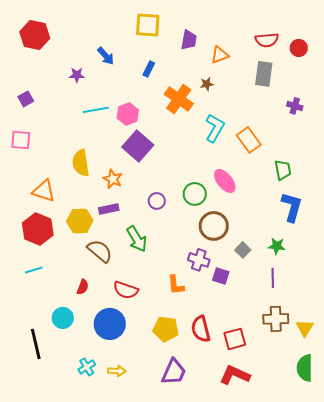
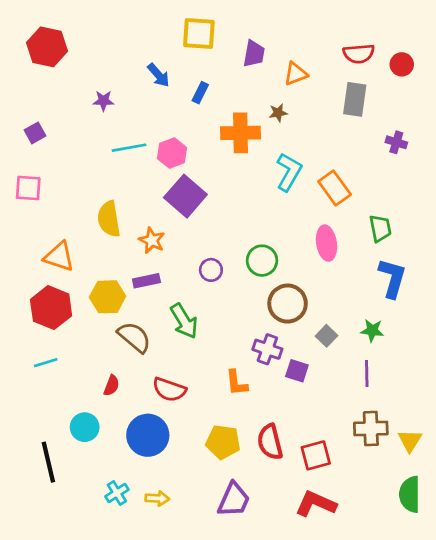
blue arrow: (106, 56) -> (159, 75), moved
orange cross: (179, 99) -> (241, 133), turned -36
pink ellipse: (225, 181) -> (326, 243), moved, turned 30

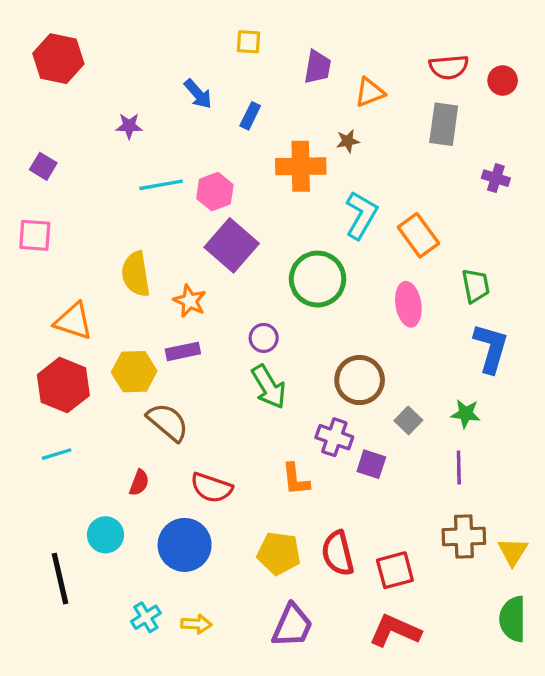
yellow square: (199, 33) -> (249, 42), size x0.6
purple square: (35, 133) -> (43, 166), turned -30
green circle: (262, 261) -> (318, 279), moved, size x1.4
green arrow: (184, 321) -> (269, 387), moved

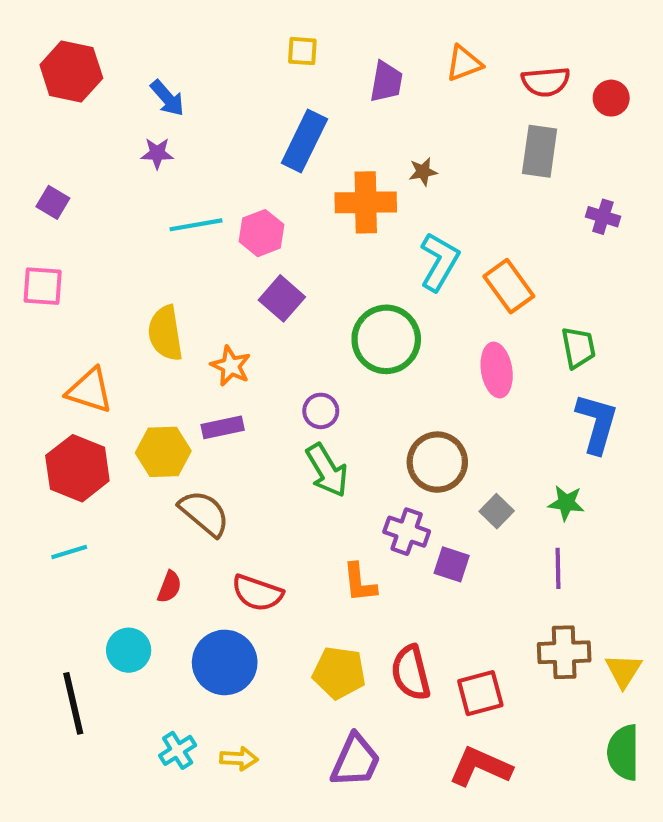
orange triangle: (370, 92) -> (464, 63), moved
blue arrow: (198, 94) -> (167, 98), moved
blue rectangle: (250, 116) -> (304, 141), size x1.8
purple square: (232, 245) -> (282, 298), size x0.7

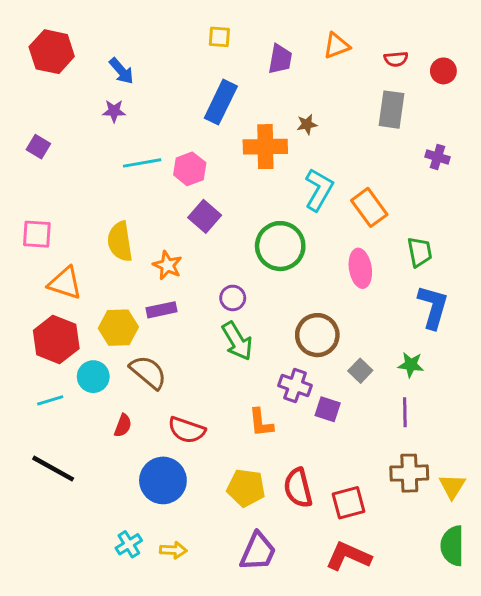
red semicircle: (546, 82) -> (396, 59), size x0.7
pink square: (43, 286) -> (37, 234), moved
cyan circle: (129, 650) -> (93, 377), moved
black line: (73, 703) -> (53, 469), moved, turned -48

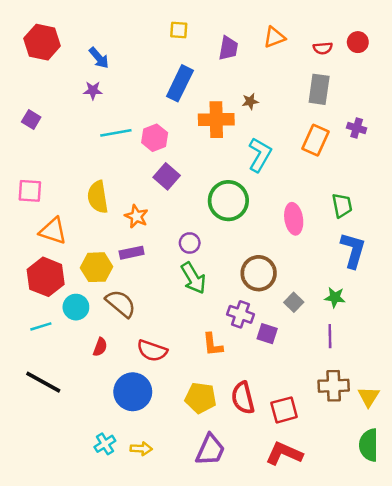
red circle: (443, 71) -> (358, 42), moved
orange rectangle: (369, 207) -> (315, 140), moved, turned 60

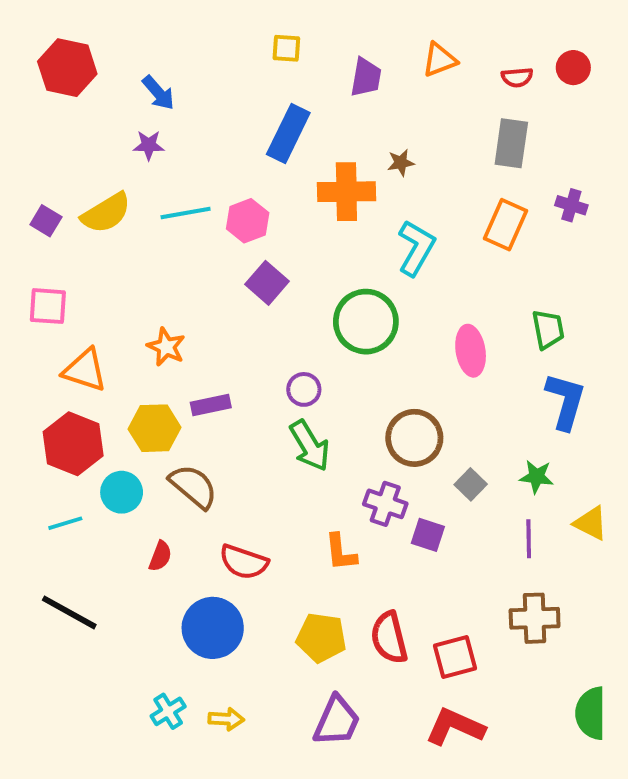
purple square: (31, 120) -> (46, 221), moved
yellow semicircle: (98, 197) -> (106, 213), moved, turned -112
orange star: (136, 216) -> (166, 347), moved
yellow triangle: (369, 397) -> (591, 523), moved, turned -35

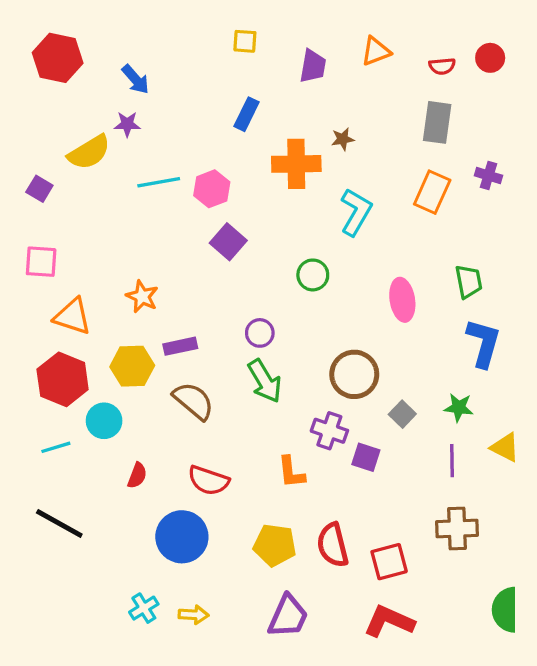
blue rectangle: (288, 134) -> (247, 114), size x0.7
yellow semicircle: (106, 213) -> (89, 152), moved
green circle: (366, 322) -> (313, 275), size x0.6
brown semicircle: (193, 486) -> (194, 401), moved

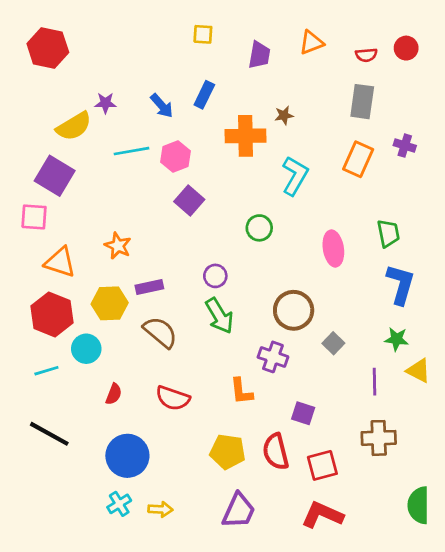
blue arrow: (136, 79) -> (162, 106), moved
purple square: (39, 189) -> (55, 176), moved, size x1.8
green star: (459, 408) -> (397, 339), moved
purple square: (366, 457) -> (303, 413), moved
blue circle: (182, 537) -> (127, 456), moved

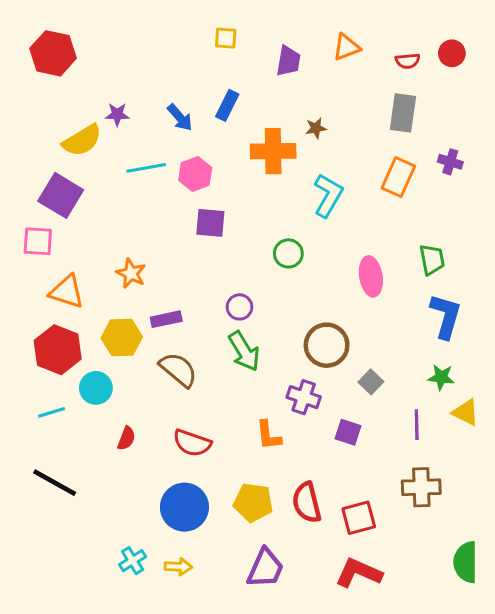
purple square: (189, 200) -> (210, 223), turned -36
purple square: (303, 413) -> (348, 432), moved
blue circle: (127, 456) -> (184, 507), moved

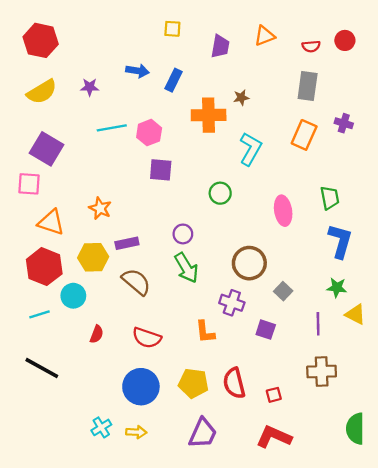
blue arrow: (180, 117) -> (137, 71), moved, turned -40
yellow semicircle: (82, 140) -> (42, 92), moved
red square: (359, 518) -> (274, 395), size x0.6

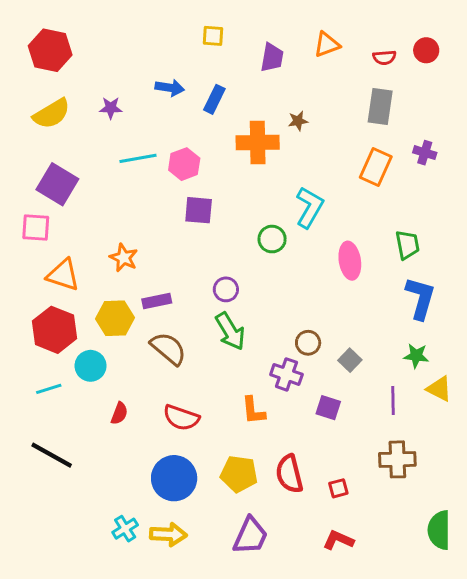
cyan L-shape: (250, 149) -> (309, 207), moved
brown circle: (249, 263) -> (308, 343), moved, size x0.6
yellow arrow: (136, 432) -> (168, 534), size x1.4
red L-shape: (274, 437) -> (338, 540), size x0.7

